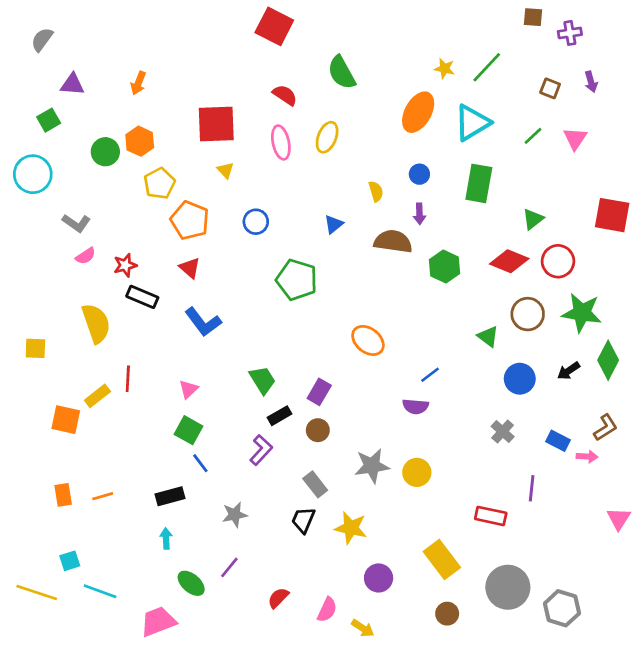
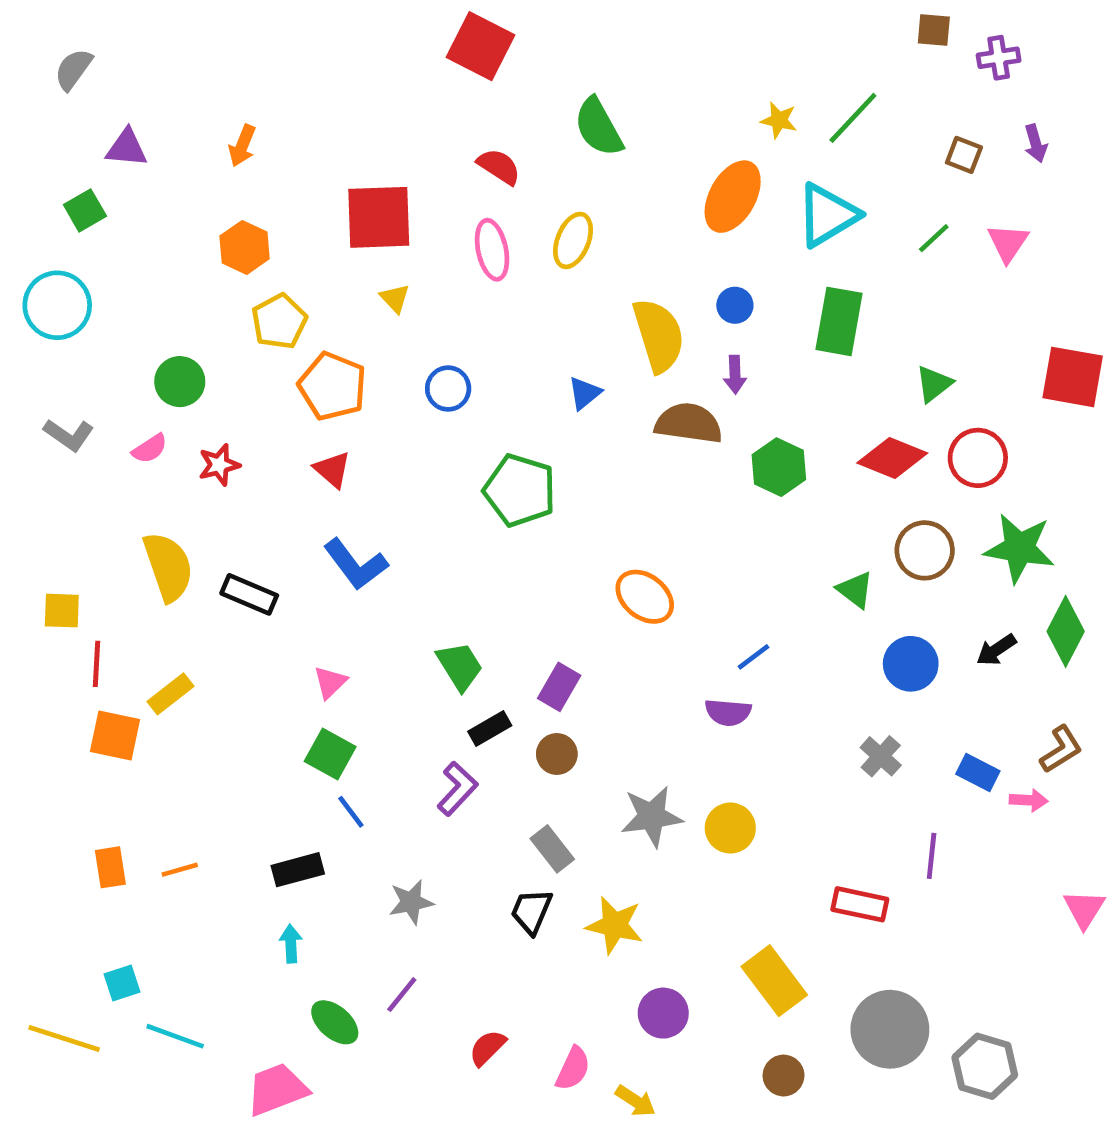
green circle: (105, 152) -> (180, 382), moved
yellow semicircle: (376, 191) -> (659, 335), size x2.0
gray L-shape: (76, 223) -> (69, 435), moved
black rectangle: (142, 297) -> (249, 594), moved
red line: (128, 379) -> (97, 664), moved

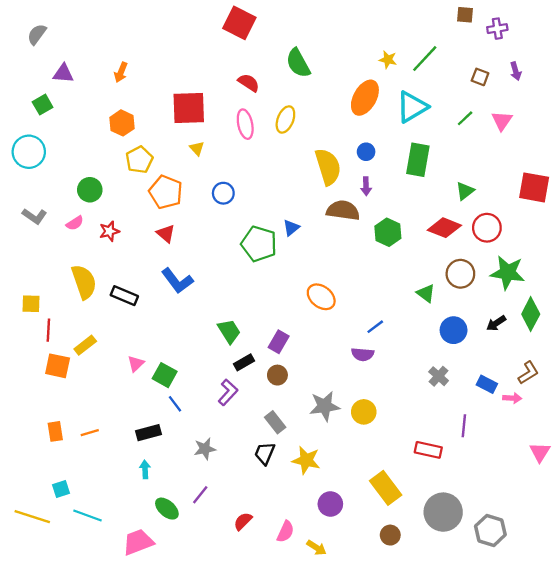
blue triangle: (585, 393) -> (291, 228), moved
pink triangle: (330, 682) -> (136, 364), moved

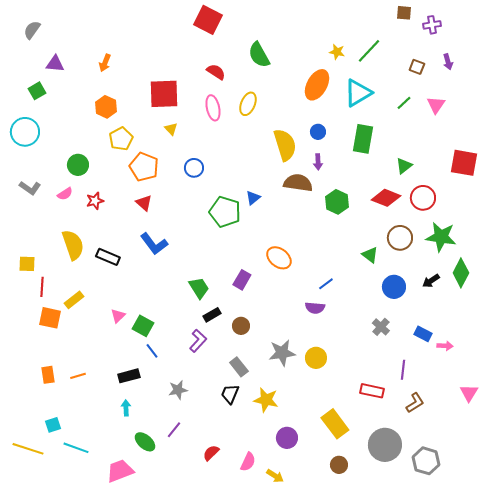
purple rectangle: (279, 342) -> (242, 280), moved
brown L-shape: (528, 373) -> (415, 403), moved

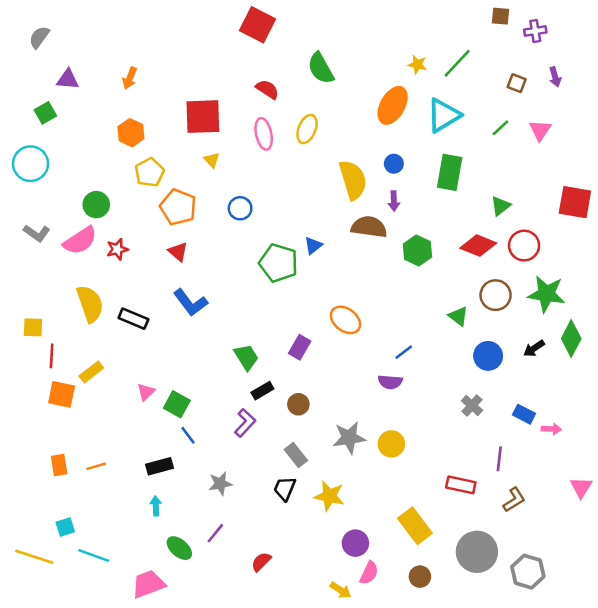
pink semicircle: (65, 194) -> (80, 241), size x1.8
pink semicircle: (248, 462) -> (369, 573), moved

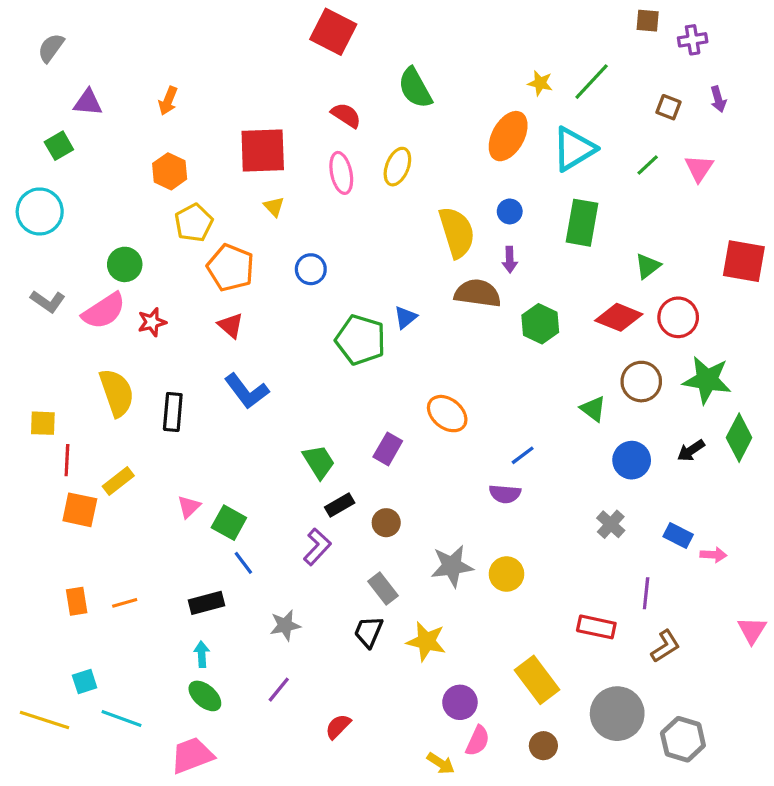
black rectangle: (133, 319) -> (173, 412), turned 72
green ellipse: (179, 548) -> (205, 696), moved

